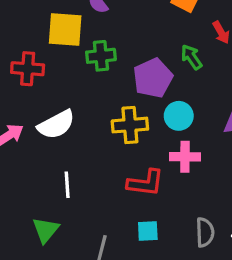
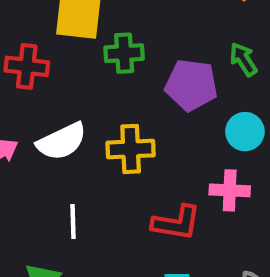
purple pentagon: (153, 78) -> (191, 85), turned 30
cyan circle: (179, 116) -> (245, 132), moved
yellow cross: (130, 125) -> (131, 149), moved

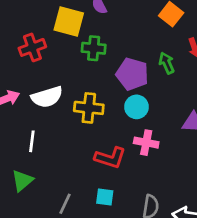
red cross: (27, 66) -> (32, 47), turned -35
cyan circle: (245, 132) -> (136, 107), moved
white line: (73, 221) -> (32, 141), moved

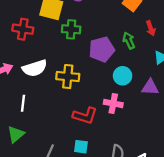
red cross: (32, 47) -> (23, 29), turned 30
purple pentagon: (132, 74) -> (102, 49), turned -30
cyan circle: (136, 107) -> (123, 76), moved

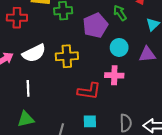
green triangle: (16, 134) -> (26, 119), turned 36

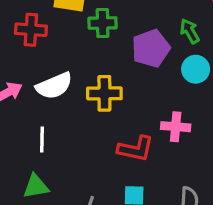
cyan circle: (119, 47) -> (196, 69), moved

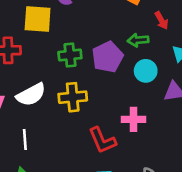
green cross: (103, 23) -> (70, 55), moved
green arrow: (190, 31) -> (138, 40), turned -60
red L-shape: (136, 149) -> (102, 140), turned 60

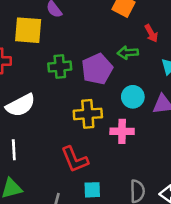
cyan circle: (146, 71) -> (133, 97), moved
yellow cross: (73, 97) -> (88, 114), moved
red L-shape: (102, 140) -> (75, 159), moved

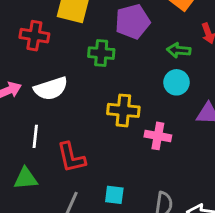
purple pentagon: (97, 69) -> (133, 22), moved
cyan circle: (133, 97) -> (176, 82), moved
red L-shape: (75, 159) -> (71, 158), moved

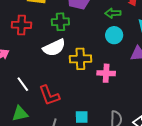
red cross: (34, 36) -> (22, 25), moved
white semicircle: (51, 88) -> (54, 48), moved
white line: (35, 136) -> (23, 84), turned -35

